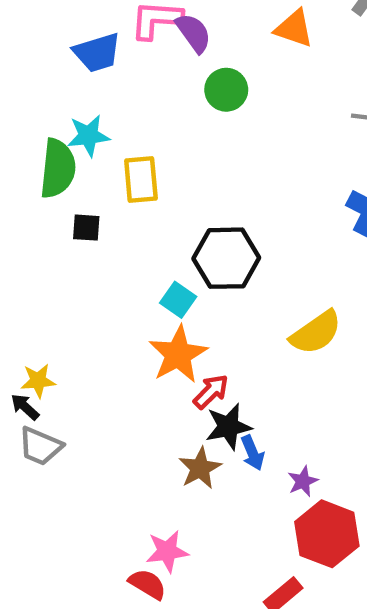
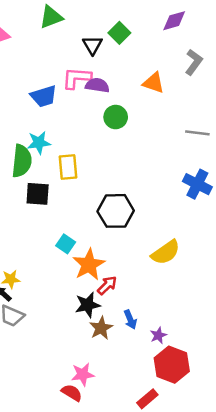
purple semicircle: (193, 33) -> (97, 85), turned -45
black square: (86, 228) -> (38, 194), size x1.5
cyan square: (178, 300) -> (66, 244), moved
black star: (228, 427) -> (88, 305), moved

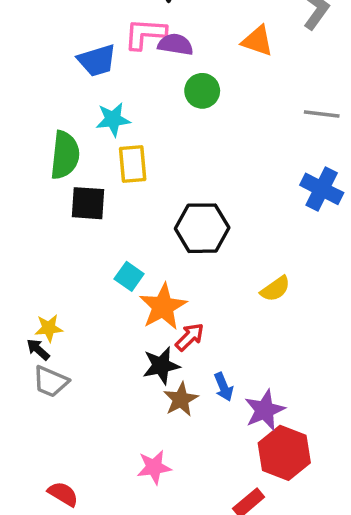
cyan star: (39, 143) -> (113, 119), moved
yellow semicircle: (166, 252) -> (275, 289), size x0.7
purple star: (158, 335) -> (265, 410), size x1.6
red semicircle: (72, 393) -> (63, 494), moved

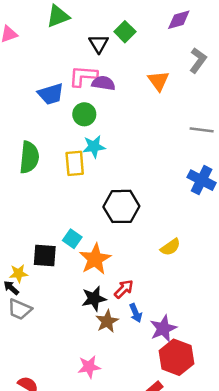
orange triangle: (257, 41) -> (158, 81), turned 35
green circle: (202, 91) -> (84, 114), moved
cyan star: (113, 119) -> (94, 147), moved
black square: (88, 203) -> (45, 255), moved
red arrow: (190, 337) -> (124, 289), moved

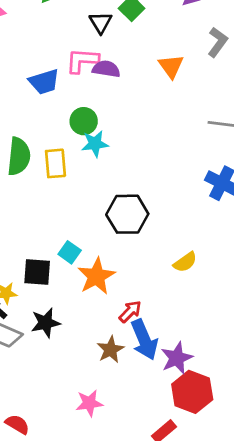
green circle: (84, 114) -> (84, 121), moved
yellow rectangle: (75, 163) -> (55, 163), moved
black star: (94, 299) -> (46, 323), moved
blue arrow: (136, 313) -> (144, 340), size x1.8

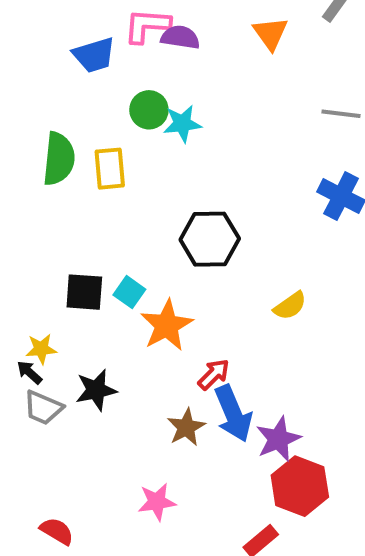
cyan star: (95, 144) -> (182, 124), moved
black square: (37, 272) -> (84, 292), moved

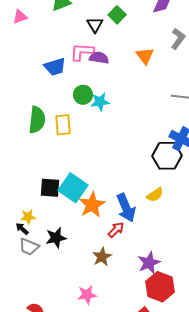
black hexagon: (210, 239) -> (167, 156), moved
cyan square: (129, 292) -> (73, 188), size x1.8
blue arrow: (233, 414) -> (126, 208), moved

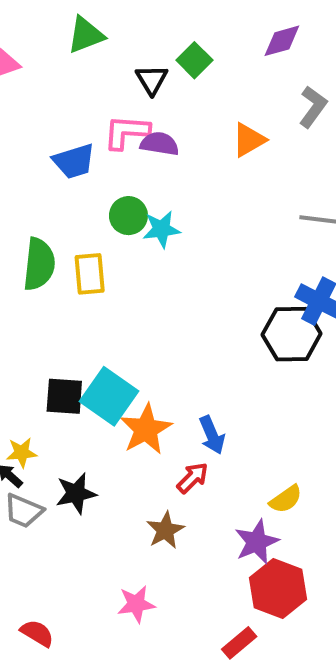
orange triangle: (145, 56) -> (249, 140), turned 36
yellow semicircle: (155, 195) -> (286, 499), moved
blue arrow: (126, 208) -> (212, 435), size x0.7

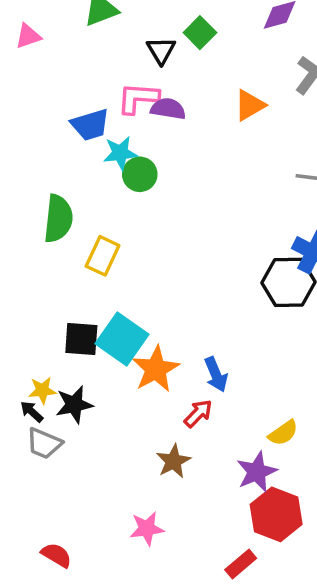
cyan star: (161, 229) -> (120, 153), moved
yellow rectangle: (90, 274) -> (103, 256), moved, turned 30
black star: (76, 493) -> (74, 405), moved

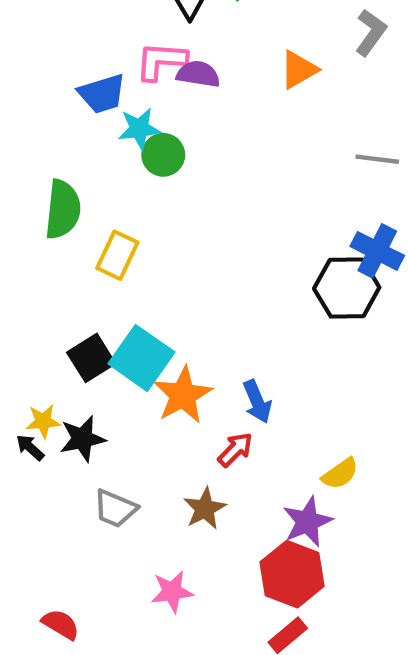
black square: (81, 339) -> (91, 358), turned -36
gray trapezoid: (44, 444) -> (115, 509), moved
red hexagon: (276, 514) -> (292, 574), moved

